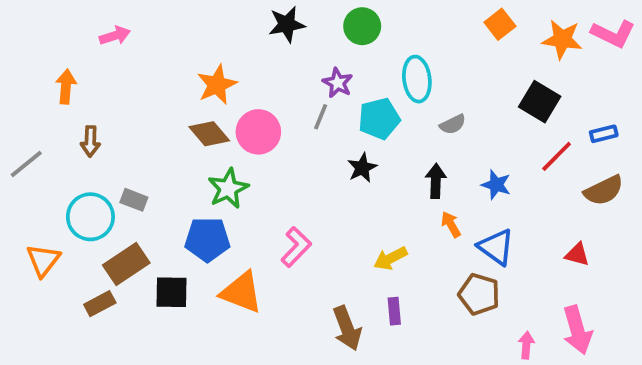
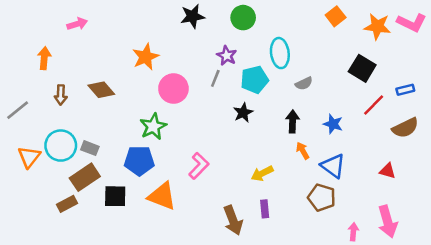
brown diamond: (209, 134) -> (101, 90), moved
gray rectangle: (134, 200) -> (90, 148), moved
orange triangle: (43, 260) -> (29, 157), moved

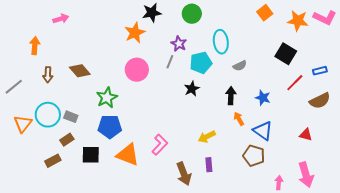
orange star: (146, 57) -> (135, 33), moved
green star: (153, 127) -> (107, 98), moved
pink L-shape: (199, 166) -> (160, 145), moved
brown rectangle: (85, 177) -> (67, 140), size x0.6

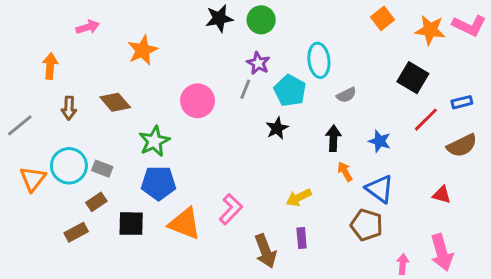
green circle: (192, 14) -> (261, 20), moved
orange star: (135, 33) -> (143, 50), moved
cyan pentagon: (201, 63) -> (290, 91), turned -30

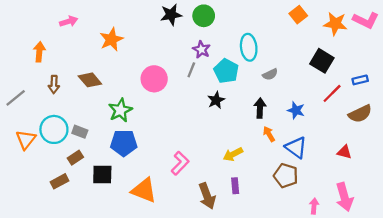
orange triangle: (185, 224) -> (144, 190), moved

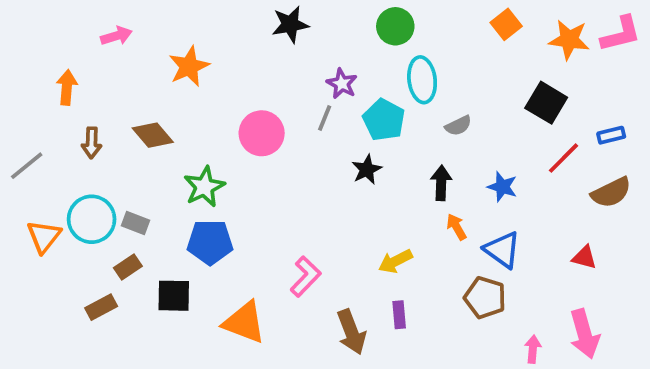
green circle: (204, 16) -> (395, 26), moved
pink L-shape: (366, 20) -> (621, 34), turned -40

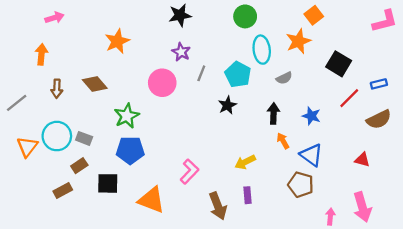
pink arrow: (116, 36) -> (54, 18), moved
orange star: (569, 40) -> (298, 41), moved, turned -30
purple star: (342, 84) -> (181, 52), moved

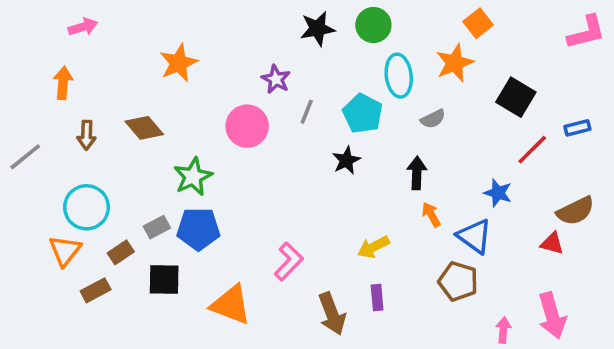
black star: (180, 15) -> (317, 29), moved
blue star: (311, 116) -> (498, 193), moved
brown semicircle: (379, 119) -> (576, 211), moved
gray rectangle: (84, 138) -> (157, 227), moved, turned -49
orange triangle: (27, 147) -> (65, 251), moved

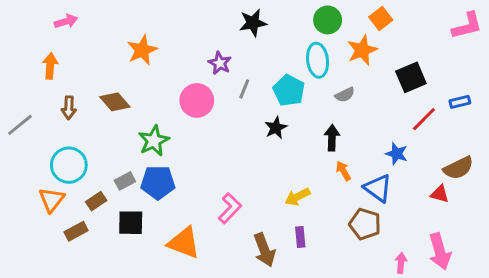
green circle: (373, 25) -> (328, 20), moved
black square: (516, 97) -> (411, 77), turned 36

